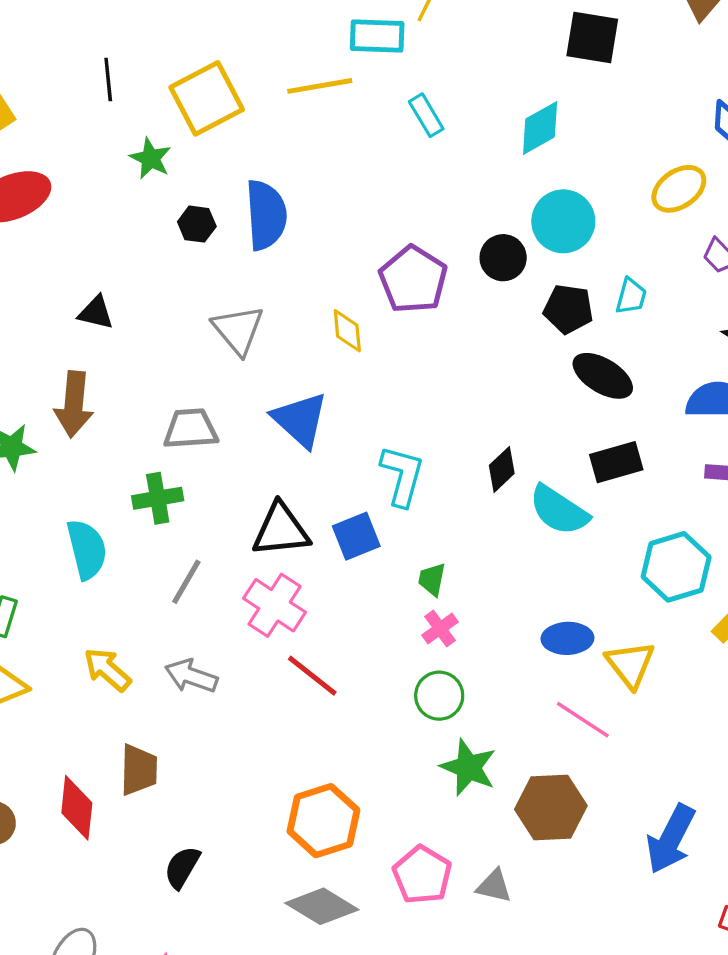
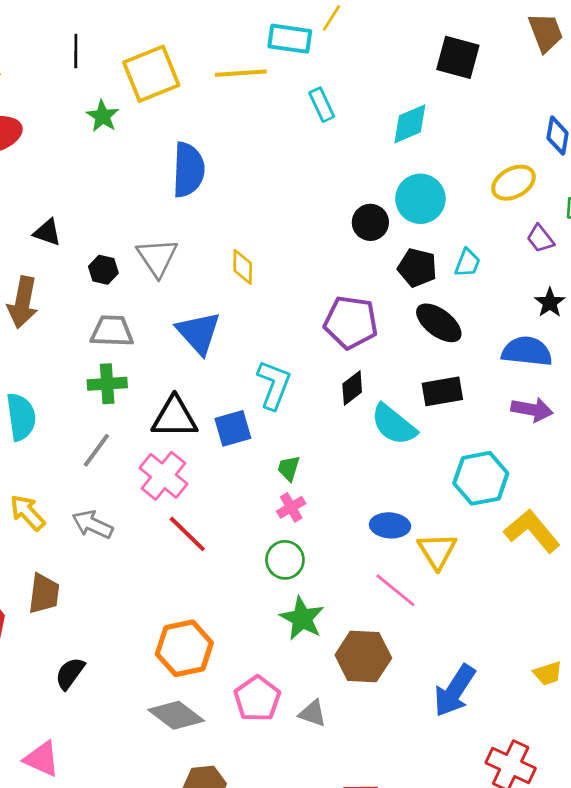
black hexagon: (197, 224) -> (103, 270), moved
purple pentagon: (413, 279) -> (351, 322), moved, turned -30
green cross: (158, 498) -> (107, 384), moved

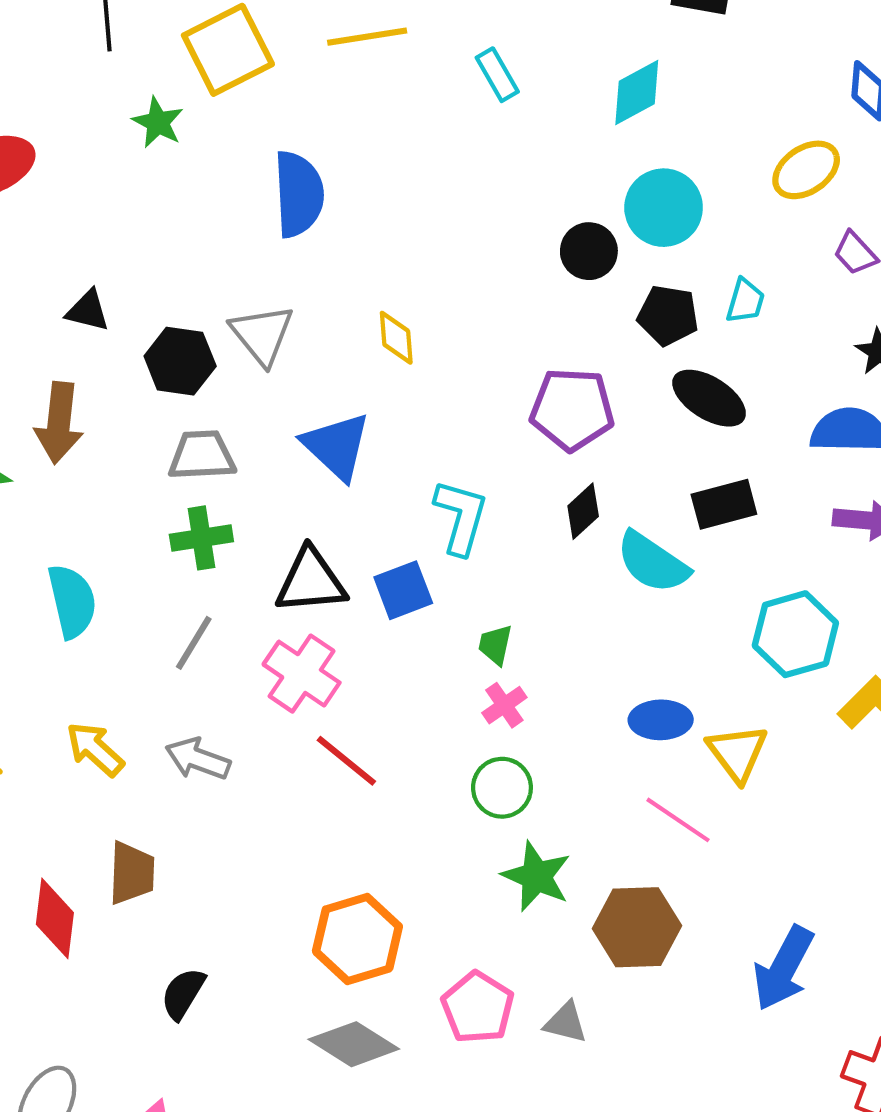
black hexagon: (103, 270) -> (180, 361), size x1.5

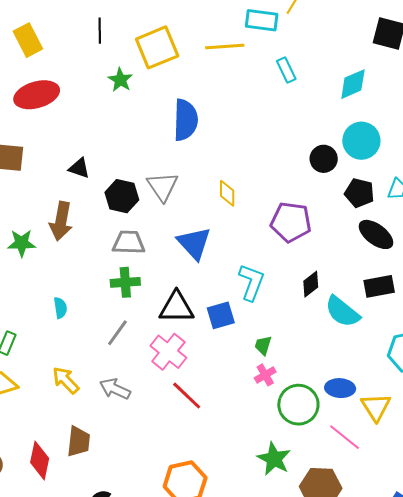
purple pentagon: (572, 409) -> (291, 222), moved
cyan semicircle: (72, 601) -> (60, 308), size x0.6
green circle: (502, 788) -> (298, 405), moved, size x1.4

